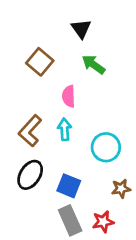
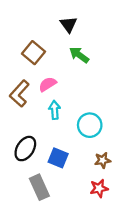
pink semicircle: (69, 96) -> (48, 84), moved, turned 60
brown L-shape: (30, 131) -> (19, 94), moved
gray rectangle: (70, 220) -> (39, 187), moved
red star: (103, 222) -> (99, 188), moved

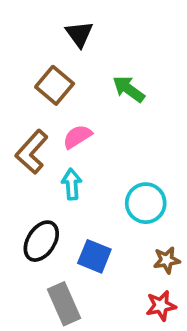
black triangle: (69, 25) -> (79, 34), moved
cyan arrow: (55, 110) -> (72, 184), moved

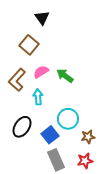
green arrow: (129, 89) -> (65, 76), moved
cyan circle: (146, 203) -> (68, 119), moved
blue square: (94, 256) -> (50, 135), turned 30
gray rectangle: (64, 304) -> (56, 160), moved

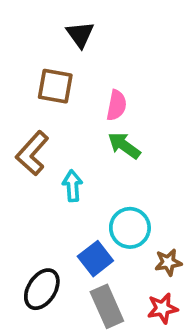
brown square: (29, 45) -> (55, 86), turned -30
pink semicircle: (41, 72) -> (117, 105), moved, turned 133
black ellipse: (22, 127) -> (42, 289), moved

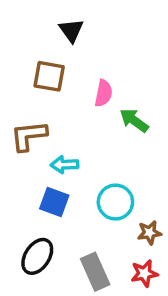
green arrow: (124, 146) -> (134, 120), moved
brown L-shape: (32, 153) -> (29, 136), turned 42
cyan arrow: (72, 186) -> (64, 165), turned -88
blue square: (95, 259) -> (54, 202), moved, turned -32

